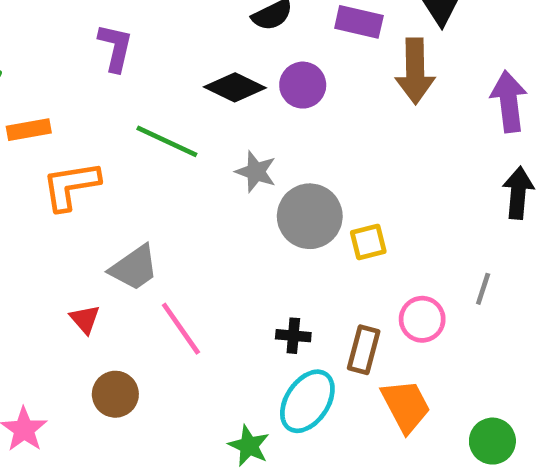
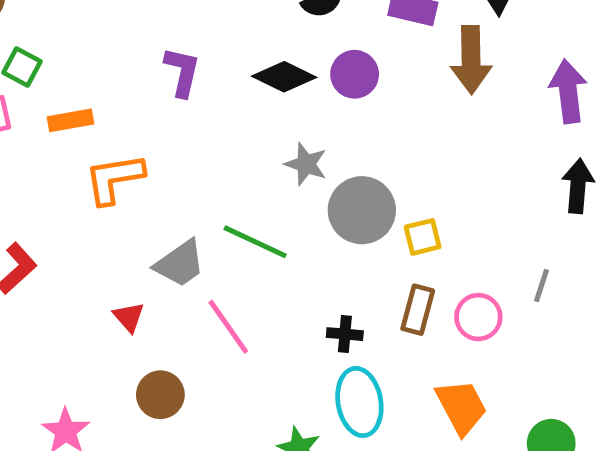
purple L-shape: (115, 48) -> (182, 72), moved
green line: (167, 141) -> (255, 242), moved
brown rectangle: (364, 350) -> (418, 310), moved
cyan ellipse: (307, 401) -> (359, 402), turned -44

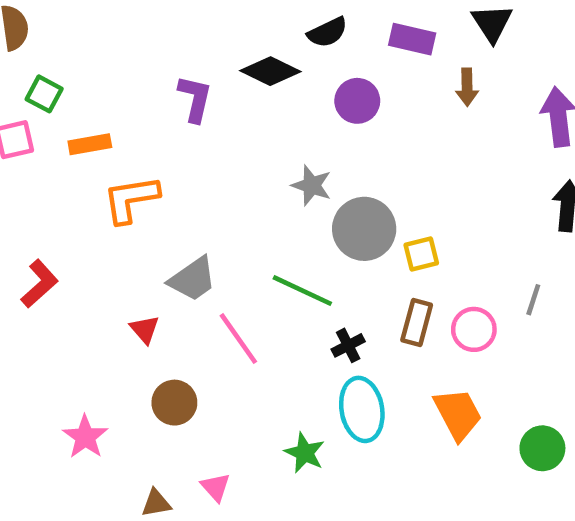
brown arrow: (471, 60) -> (467, 87), size x0.6
black diamond: (284, 77) -> (270, 71), moved
green line: (255, 242) -> (302, 291), moved
black cross: (345, 334) -> (348, 345), turned -32

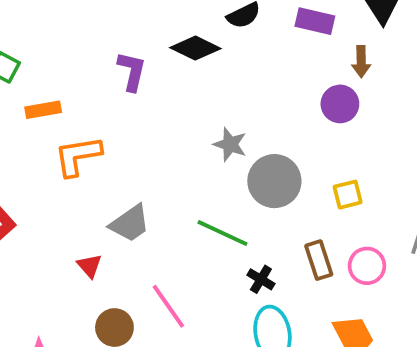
purple circle: (357, 101) -> (340, 104), moved
yellow square: (421, 254) -> (348, 195), moved
brown rectangle: (417, 323) -> (319, 260), turned -33
pink line: (238, 339) -> (168, 306), moved
black cross: (348, 345) -> (261, 279), turned -32

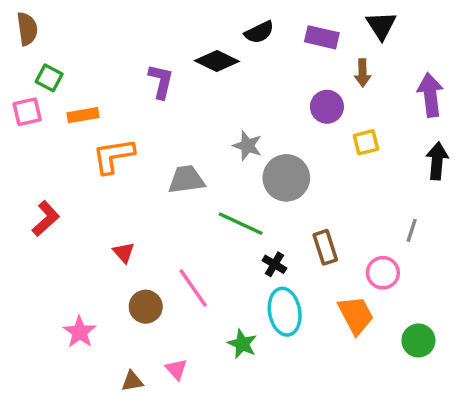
purple circle: (340, 104) -> (327, 107), moved
yellow square: (348, 195) -> (366, 142), moved
gray trapezoid: (130, 223) -> (186, 180), moved, turned -153
pink circle: (367, 266) -> (383, 273), moved

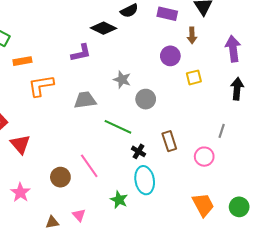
purple L-shape: (161, 81) -> (81, 53), moved, turned 65
gray circle: (286, 178) -> (146, 99), size x0.7
red triangle: (124, 252) -> (20, 144), moved, size x1.5
orange trapezoid: (356, 315) -> (203, 205), moved
green circle: (418, 341) -> (239, 207), moved

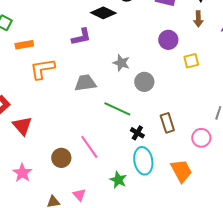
brown arrow: (192, 35) -> (198, 19), moved
orange trapezoid: (203, 205) -> (181, 171), moved

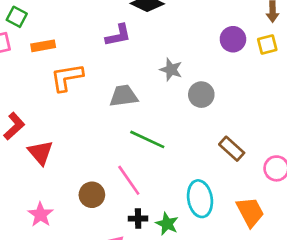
yellow square: (191, 61) -> (267, 44), moved
green line: (117, 109) -> (147, 139), moved
brown rectangle: (167, 123) -> (232, 149), turned -30
black cross: (137, 133) -> (138, 219), moved, turned -32

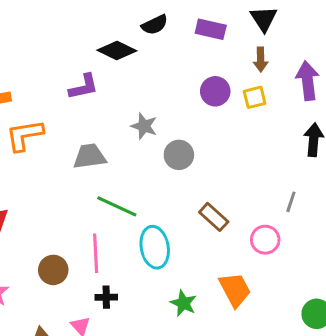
pink line: (129, 180) -> (96, 253), turned 32
cyan ellipse: (200, 199) -> (155, 247), moved
green star: (167, 224) -> (183, 303), moved

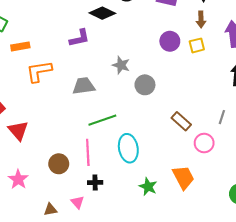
green line: (117, 206) -> (102, 120), turned -44
brown rectangle: (214, 217) -> (181, 121), moved

